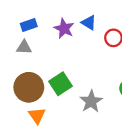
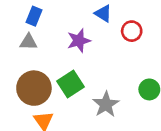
blue rectangle: (29, 25) -> (34, 16), turned -49
purple star: (64, 28) -> (79, 41), moved, turned 30

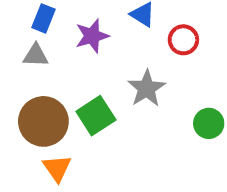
purple star: (79, 41) -> (92, 36), moved
gray star: (106, 104) -> (146, 88), moved

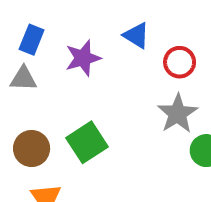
gray star: (146, 88) -> (177, 114), moved
brown circle: (43, 121) -> (32, 149), size x0.7

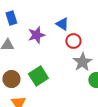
blue rectangle: (32, 40) -> (11, 18), moved, turned -40
red circle: (180, 62) -> (73, 41), moved

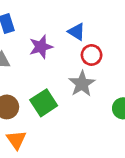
gray star: (82, 62) -> (82, 84), moved

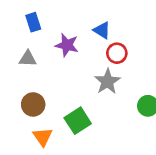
purple star: (41, 47) -> (67, 45), turned 30
green square: (44, 103) -> (78, 121), moved

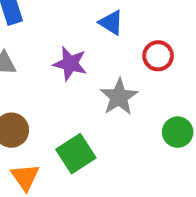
purple star: (67, 45) -> (70, 64), moved
red circle: (117, 53) -> (158, 56), moved

